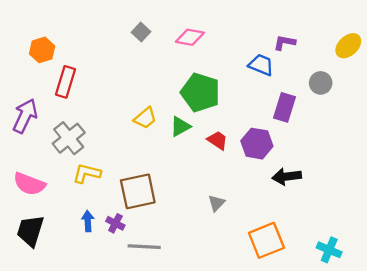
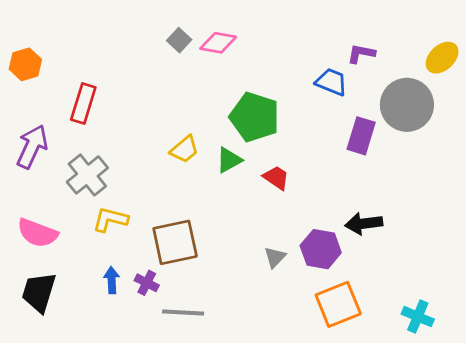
pink diamond: (190, 37) -> (218, 43), moved
orange hexagon: (42, 50) -> (25, 64), moved
gray circle: (321, 83) -> (407, 105), size x1.8
purple hexagon: (257, 144) -> (321, 249), moved

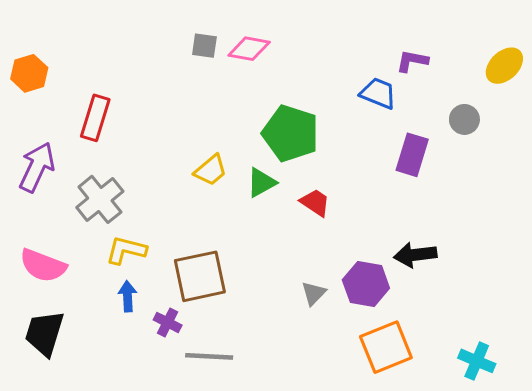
gray square: (179, 40) -> (204, 46), turned -35
gray circle: (407, 105) -> (464, 119), size x0.5
blue arrow: (112, 280) -> (128, 296), moved

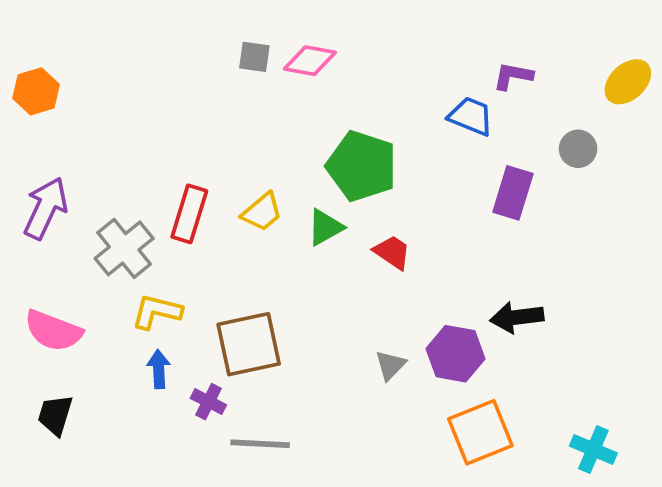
red rectangle: (95, 118) -> (189, 214), moved
black trapezoid: (45, 333) -> (55, 415), size x0.7

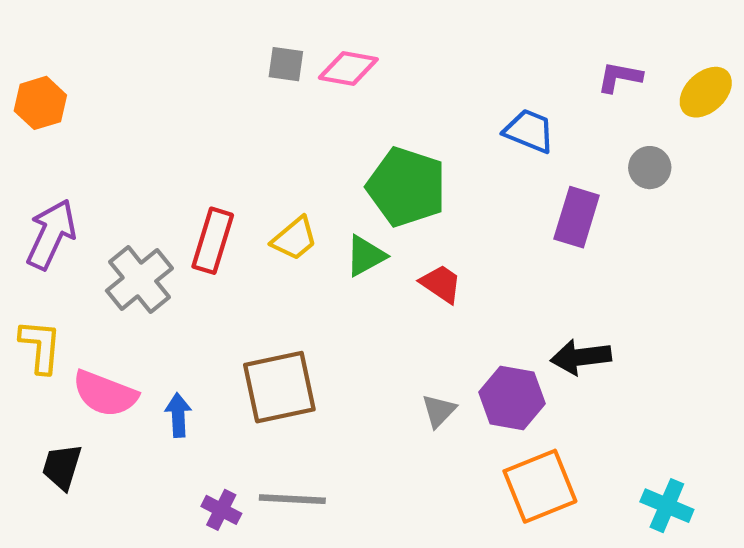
purple L-shape: (513, 76) -> (620, 77), moved
yellow L-shape: (157, 312) -> (40, 346), moved, turned 81
pink semicircle: (53, 331) -> (105, 394), moved
purple cross: (208, 402) -> (221, 510), moved

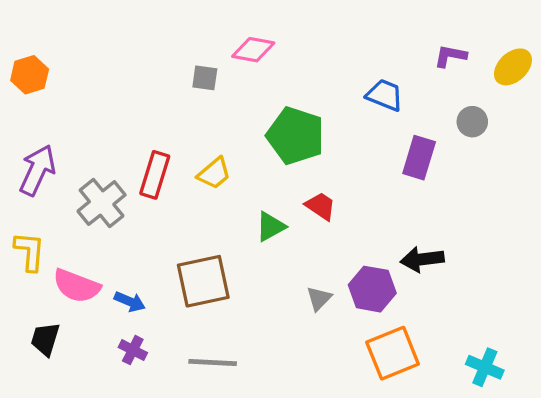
gray square: (286, 64) -> (205, 78), moved
green triangle: (366, 256) -> (270, 226), moved
blue arrow: (178, 415) -> (130, 302), turned 116
purple cross: (221, 510) -> (133, 350), moved

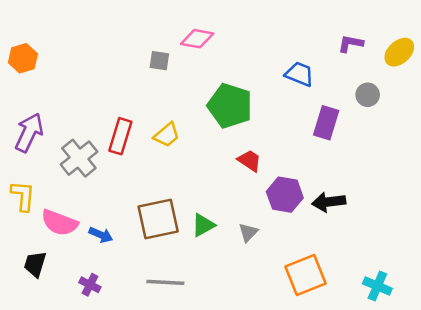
green triangle: (270, 226) -> (203, 225), moved
purple hexagon: (372, 289) -> (285, 195), moved
purple cross: (133, 350) -> (90, 285), moved

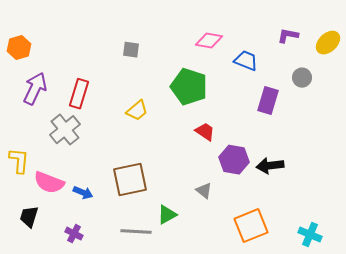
pink diamond: (197, 39) -> (209, 41), moved
purple arrow: (29, 133) -> (35, 89), moved
red rectangle: (120, 136) -> (79, 94), moved
green triangle: (203, 225) -> (167, 215), moved
gray triangle: (248, 232) -> (204, 191), turned -36

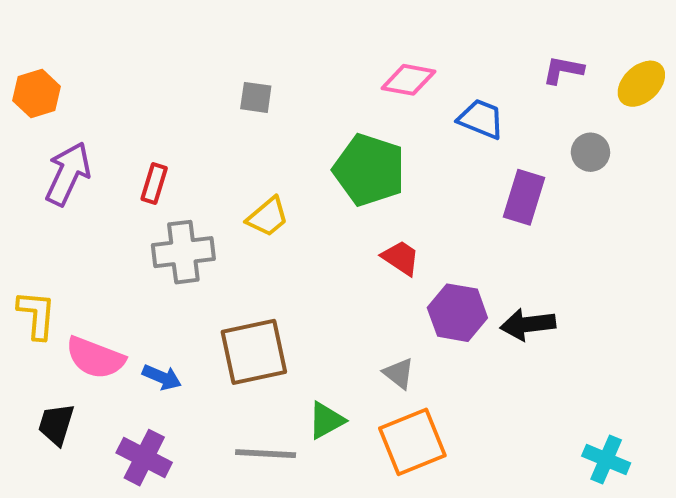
red rectangle: (79, 94) -> (154, 184), size x0.7
gray cross: (65, 130) -> (183, 252), moved, turned 32
orange square: (251, 226) -> (412, 442), moved
purple cross: (74, 234) -> (144, 458), size x1.5

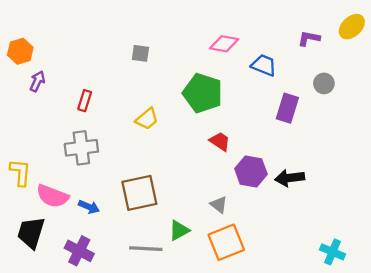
yellow ellipse: (641, 84) -> (352, 27), moved
purple arrow: (68, 174) -> (37, 81), moved, size x0.6
gray cross: (183, 252) -> (81, 148), moved
black trapezoid: (56, 424) -> (31, 233), size x1.4

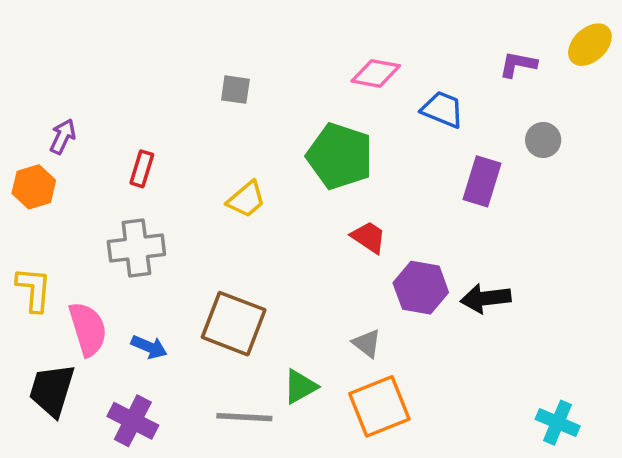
orange hexagon: (20, 51) -> (34, 187), moved
brown square: (139, 193) -> (234, 324), turned 33
pink semicircle: (52, 196) -> (88, 329), turned -128

